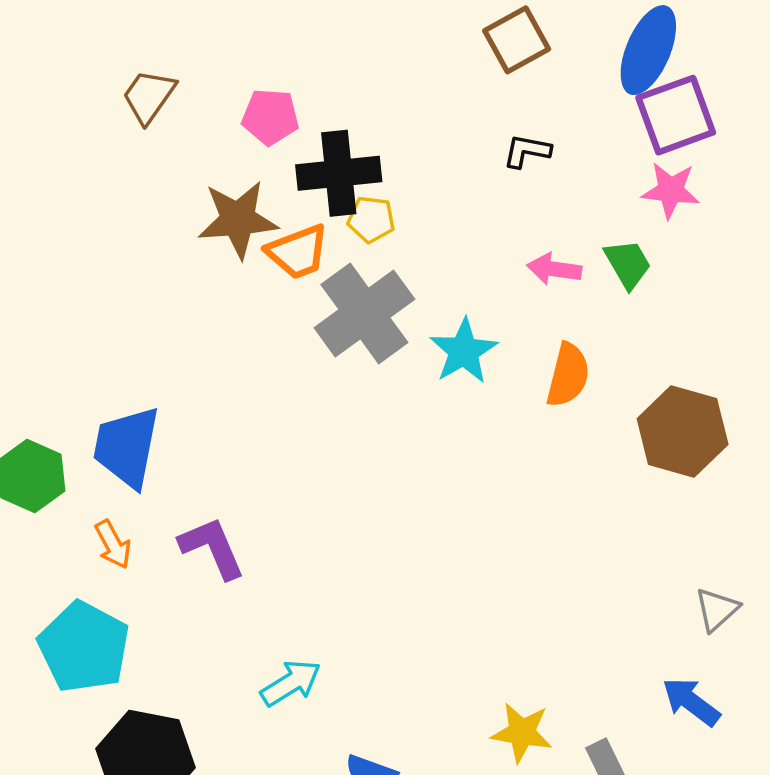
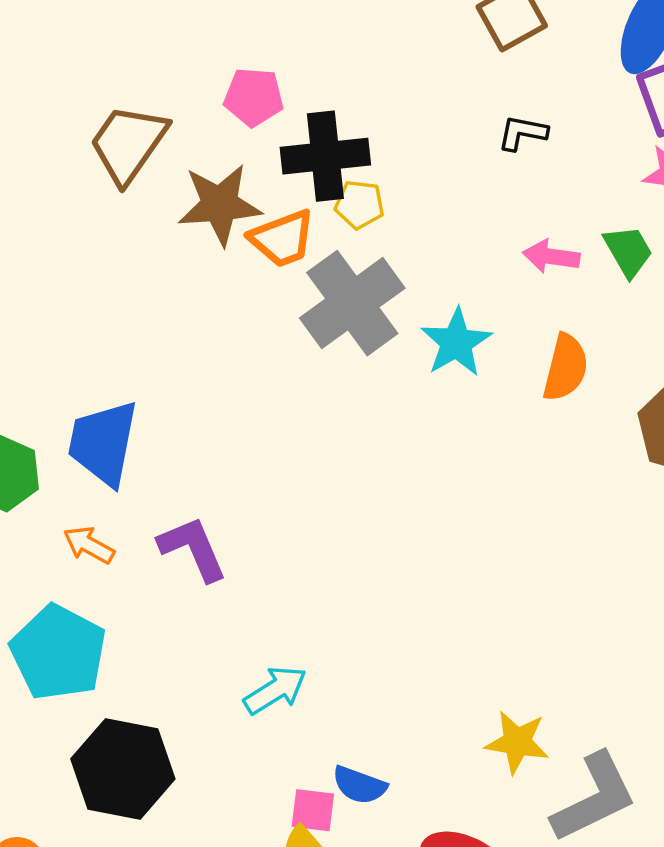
brown trapezoid: (149, 96) -> (128, 144), moved, size x1.4
orange arrow: (113, 544) -> (89, 545), turned 147

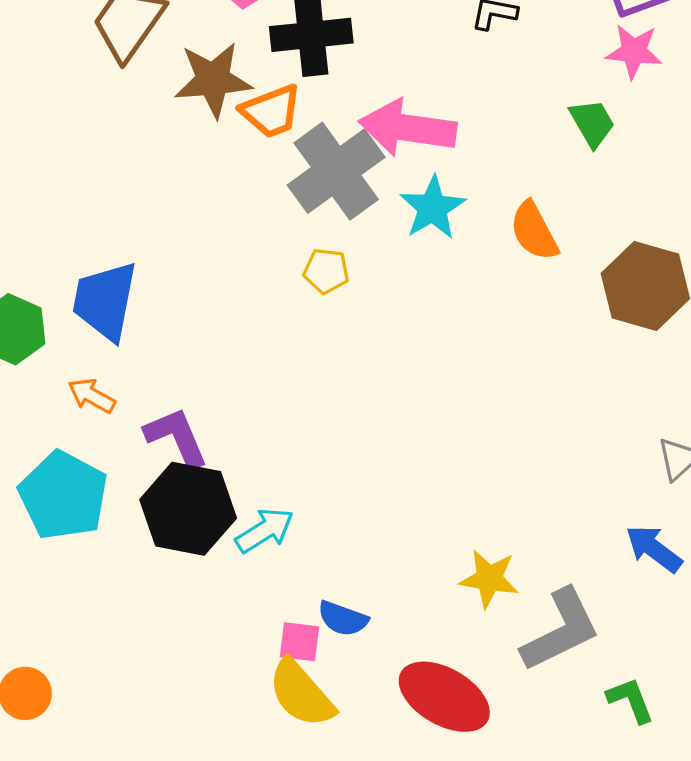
yellow pentagon: (359, 204) -> (326, 271), moved
pink arrow: (551, 256) -> (408, 128), moved, size x1.8
orange semicircle: (566, 368) -> (534, 231), turned 138
purple L-shape: (193, 549) -> (176, 437), moved
black hexagon: (123, 769) -> (188, 509), moved

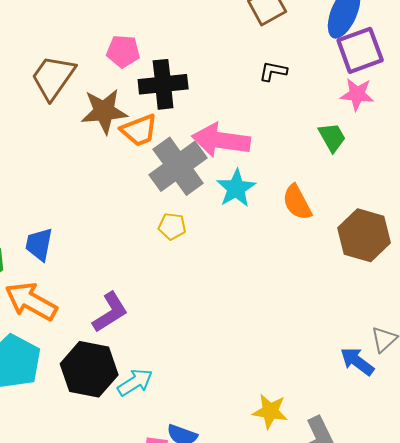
blue trapezoid: (105, 301) -> (39, 244), size x0.7
orange arrow: (92, 396) -> (31, 301), size x1.8
purple L-shape: (176, 437) -> (110, 312), moved, turned 81
blue arrow: (654, 549) -> (357, 361), moved

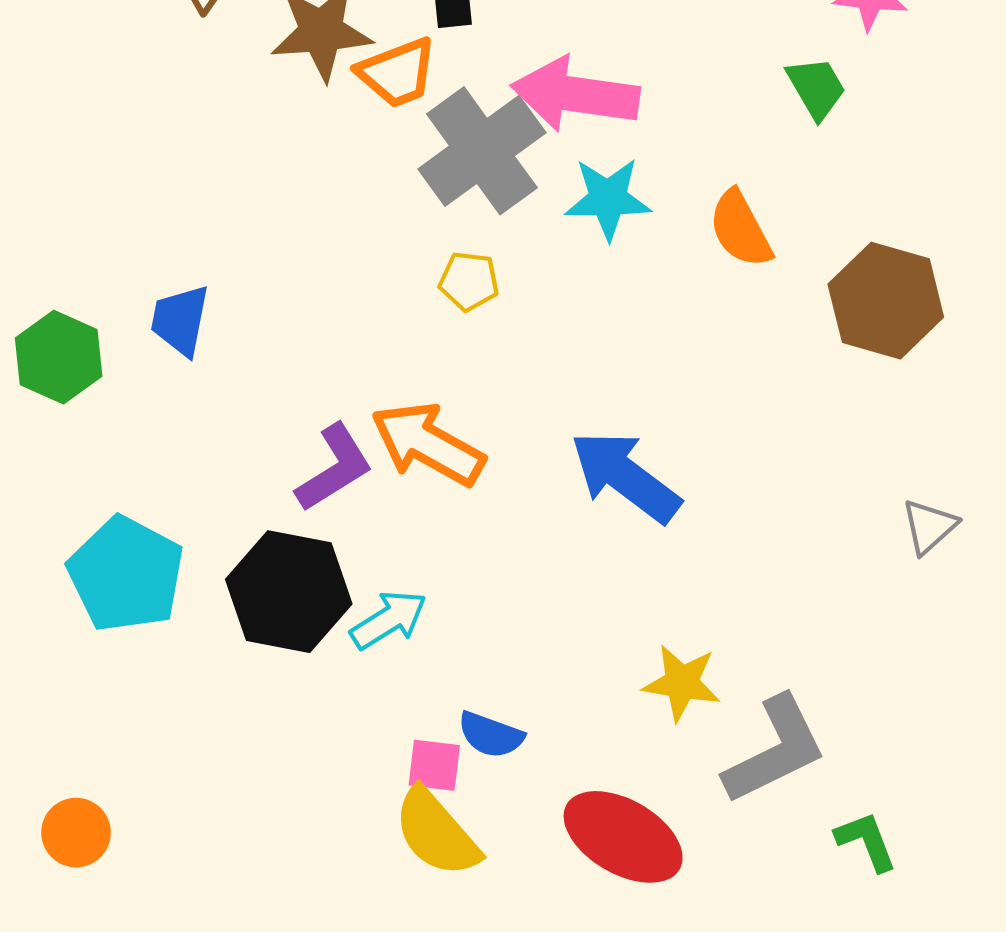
cyan star: (236, 188) -> (608, 199), turned 30
orange arrow: (31, 301) -> (428, 444), moved
blue arrow: (357, 361) -> (625, 477), moved, size x1.5

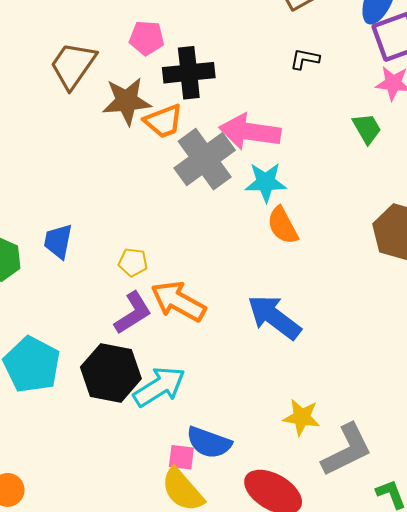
orange semicircle: (740, 229) -> (283, 225), moved
yellow pentagon: (469, 281) -> (133, 262), moved
cyan arrow: (389, 620) -> (159, 387), size x1.4
blue semicircle: (491, 735) -> (209, 442), size x1.4

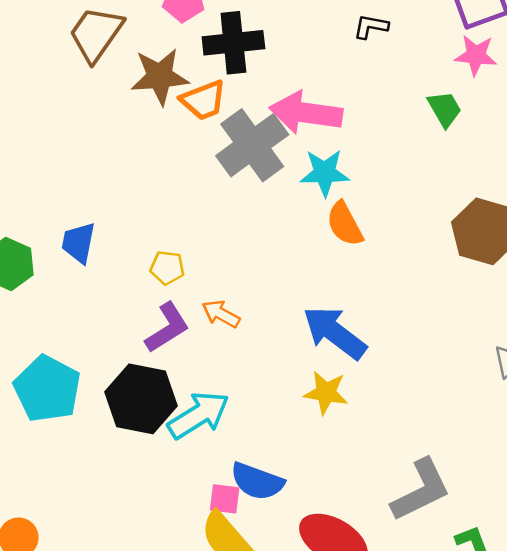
orange arrow: (178, 301) -> (221, 314), size x0.6
yellow star: (302, 417) -> (326, 393), moved

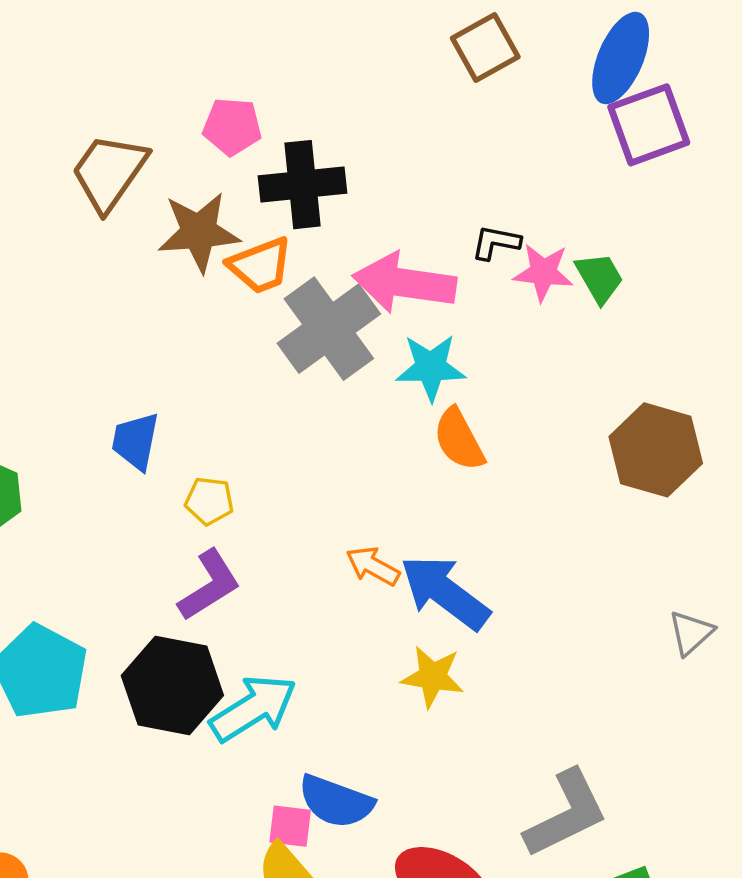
black L-shape: (371, 27) -> (496, 243), moved
pink star: (476, 55) -> (543, 272), moved
blue trapezoid: (78, 243) -> (136, 441), moved
orange arrow: (221, 314) -> (373, 566), moved

